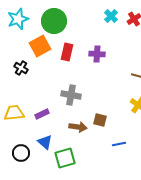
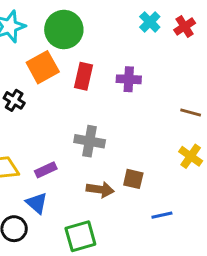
blue triangle: (45, 142) -> (37, 203), moved

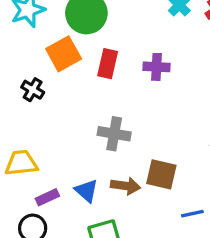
purple rectangle: (46, 170) -> (47, 197), moved
brown square: (133, 179) -> (161, 174), size x1.4
blue triangle: (37, 203) -> (86, 191), moved

